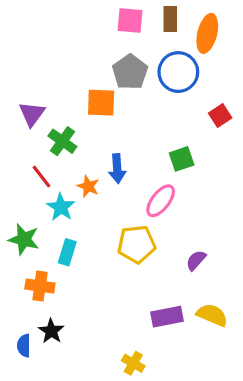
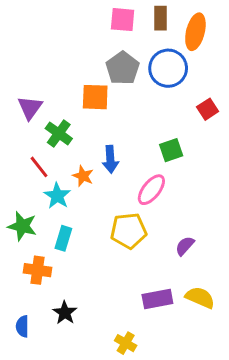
black star: (51, 331) -> (65, 313), moved

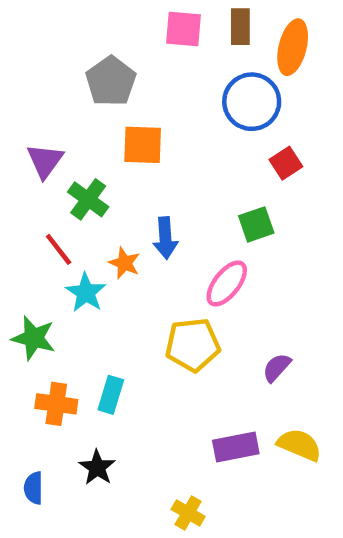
gray pentagon: (123, 68) -> (111, 81), moved
red square: (208, 109) -> (286, 163), moved
cyan rectangle: (63, 238) -> (111, 395), moved

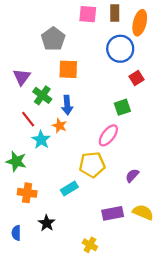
blue arrow: (165, 238) -> (67, 105), moved
cyan rectangle: (111, 395) -> (69, 188), moved, turned 42

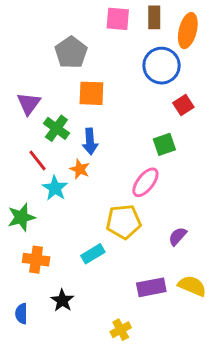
green star: (16, 161) -> (21, 217), turned -30
yellow cross: (90, 245) -> (121, 330), turned 32

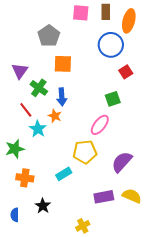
purple semicircle: (178, 236) -> (122, 162), size x1.6

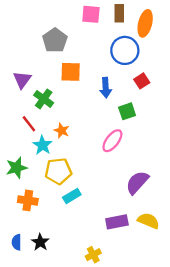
blue arrow: (62, 97) -> (106, 88), moved
yellow pentagon: (85, 152) -> (58, 171), moved
black star: (43, 206) -> (40, 242), moved

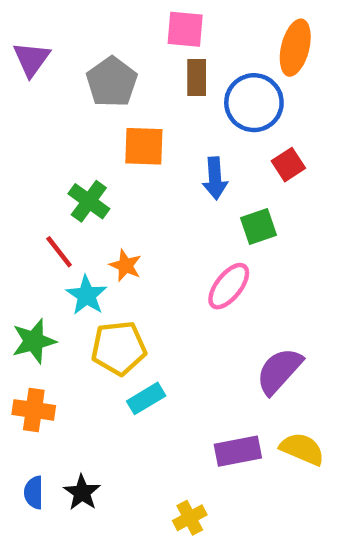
brown rectangle: (119, 13) -> (197, 77), moved
purple triangle: (22, 80) -> (32, 59), moved
orange cross: (28, 200) -> (34, 410), moved

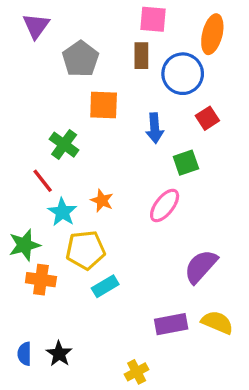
pink square: (185, 29) -> (153, 19), moved
purple triangle: (32, 59) -> (36, 26), moved
orange star: (126, 265) -> (102, 201), moved
orange cross: (34, 410) -> (41, 280), moved

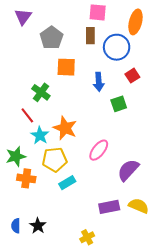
orange star: (102, 201) -> (65, 128), size x1.6
pink ellipse: (165, 205) -> (99, 150), moved

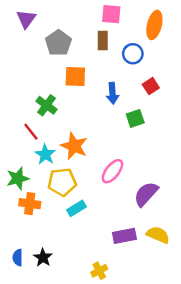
blue circle: (117, 47) -> (133, 54), size x0.7

